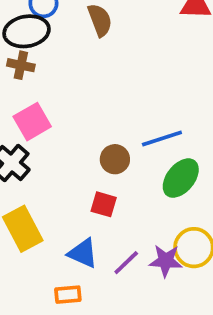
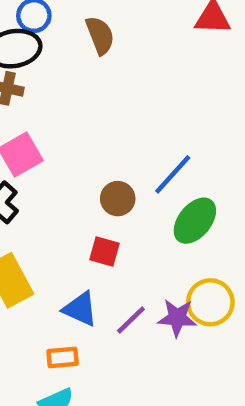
blue line: (162, 139) -> (173, 174), turned -30

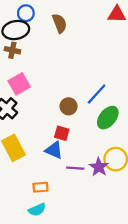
blue triangle: (80, 309) -> (54, 150), moved
purple star: (177, 318) -> (99, 167), turned 30
purple line: (131, 320) -> (75, 168), turned 48

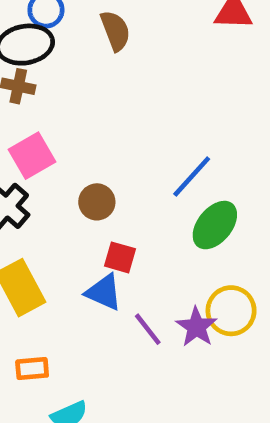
brown circle: (69, 106) -> (97, 202), moved
purple line: (75, 168) -> (148, 329), turned 48
orange rectangle: (40, 187) -> (32, 369), moved

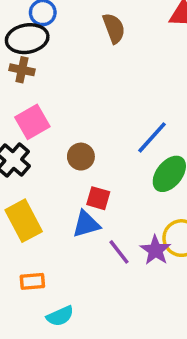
brown semicircle: (115, 31) -> (114, 28), moved
blue triangle: (104, 292) -> (86, 224), turned -40

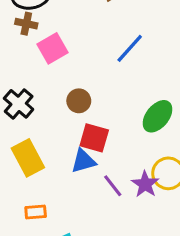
pink square: (32, 122) -> (53, 48), moved
blue line: (152, 137) -> (130, 48), moved
red square: (98, 198) -> (94, 138), size x1.4

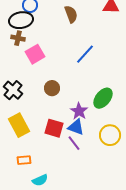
red square: (94, 138) -> (54, 128), moved
blue triangle: (83, 161) -> (76, 127), moved, turned 36
purple star: (145, 184) -> (79, 111), moved

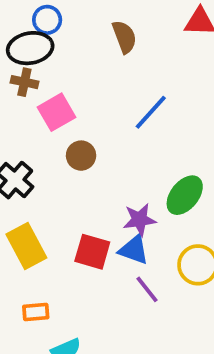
brown circle: (52, 88) -> (81, 156), moved
purple star: (79, 111) -> (139, 220), turned 30
purple line: (74, 143) -> (147, 289), moved

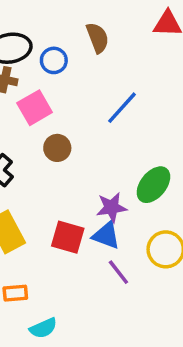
blue circle: (47, 20) -> (54, 60), moved

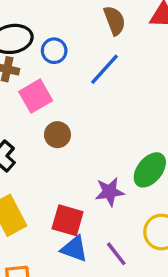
brown semicircle: (98, 38) -> (115, 20), moved
blue line: (122, 108) -> (104, 69), moved
blue triangle: (106, 235) -> (74, 249), moved

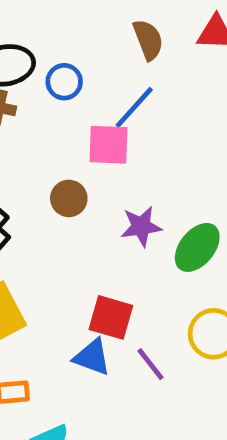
pink square: (36, 96) -> (109, 145), moved, turned 32
purple star: (110, 192) -> (141, 226), moved
red square: (68, 220) -> (111, 317), moved

